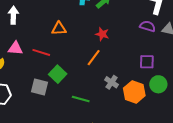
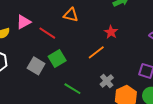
pink triangle: (15, 48) -> (24, 22), turned -49

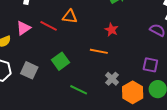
red line: (47, 33) -> (49, 26), moved
orange line: (96, 52) -> (99, 51), turned 54
gray square: (36, 66) -> (29, 70), moved

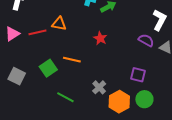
red line: (49, 26) -> (37, 32), turned -42
orange line: (99, 51) -> (72, 60), moved

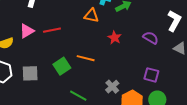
orange triangle: (59, 24) -> (91, 16), moved
purple semicircle: (146, 40) -> (151, 38), moved
gray square: (17, 76) -> (30, 73), turned -30

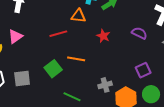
red line: (52, 30) -> (58, 34), moved
purple square: (151, 75) -> (143, 70), turned -35
gray cross: (112, 87) -> (105, 85), turned 32

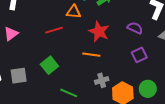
red star: (103, 36) -> (99, 31), size x1.5
orange line: (76, 59) -> (91, 55), moved
purple square: (143, 70) -> (139, 55), moved

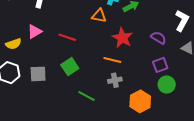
red line: (54, 30) -> (67, 37), moved, turned 30
gray cross: (102, 80) -> (115, 80), moved
green circle: (148, 89) -> (167, 85), moved

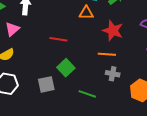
pink triangle: (35, 32) -> (12, 29), moved
gray square: (38, 74) -> (46, 84), moved
gray cross: (115, 80) -> (113, 74), turned 32

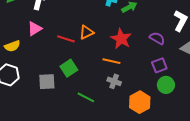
orange triangle: (86, 13) -> (86, 32), moved, turned -35
pink triangle: (12, 29) -> (35, 29), moved

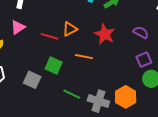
orange line: (111, 61) -> (84, 57), moved
green square: (69, 68) -> (54, 66), turned -30
gray cross: (114, 81) -> (98, 101), moved, size x1.5
gray square: (47, 82) -> (32, 80), turned 30

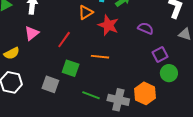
orange triangle: (70, 29) -> (86, 12), moved
purple semicircle: (141, 32) -> (146, 28), moved
red star: (105, 34) -> (108, 25), moved
red line: (50, 36) -> (64, 40), turned -66

